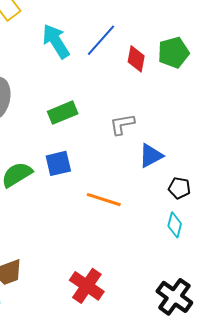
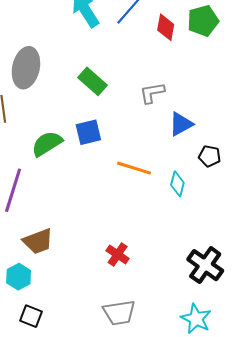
green rectangle: (63, 113) -> (92, 81), turned 64
cyan diamond: (175, 225) -> (177, 184), moved
red cross: (87, 286) -> (118, 255), size x0.7

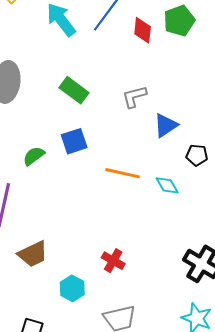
green semicircle: (47, 144) -> (34, 156), size x0.7
cyan diamond: (177, 184) -> (167, 185), turned -40
cyan hexagon: (19, 277) -> (72, 288), moved

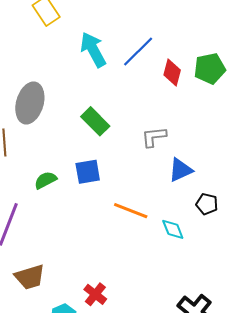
red cross: (113, 261) -> (95, 294), moved

